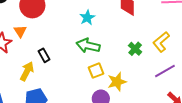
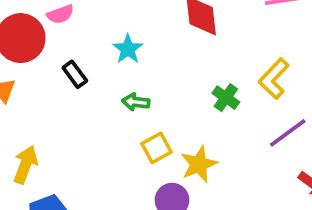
green arrow: (88, 46) -> (136, 102), size x0.6
black rectangle: (44, 55) -> (75, 74), moved

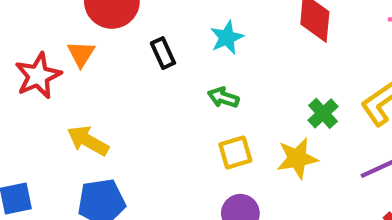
yellow star: (199, 164) -> (297, 158), moved
yellow arrow: (25, 165) -> (88, 141), turned -93

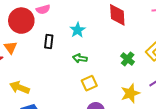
black rectangle: (163, 53) -> (49, 42), turned 40
yellow star: (297, 158) -> (130, 93), moved

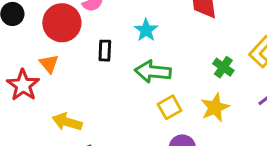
green arrow: (80, 58) -> (153, 72), size x1.6
yellow star: (130, 93) -> (215, 107), moved

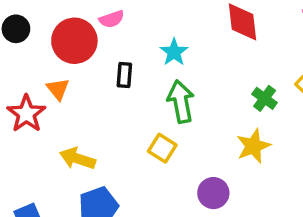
green arrow: (153, 72) -> (181, 102), turned 72
yellow square: (170, 107) -> (162, 148), moved, turned -30

